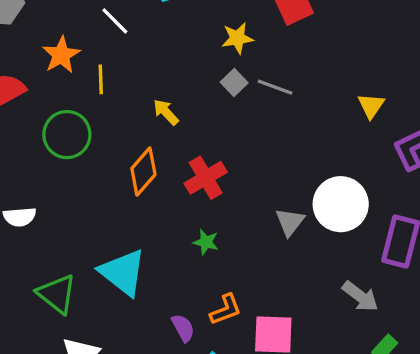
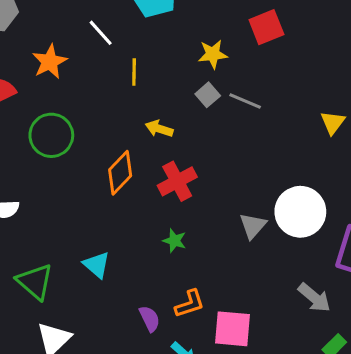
yellow line: (101, 79) -> (134, 72), moved
yellow arrow: (166, 112) -> (159, 129), moved, turned -32
cyan triangle: (123, 272) -> (97, 265), size x0.6

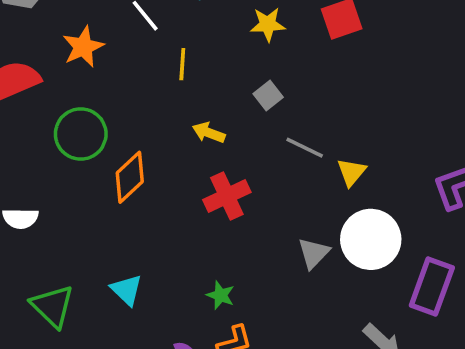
yellow star: (213, 54) -> (268, 24), moved
gray line: (245, 101) -> (305, 148), moved
yellow triangle: (333, 122) -> (351, 172), moved
orange diamond: (120, 173) -> (130, 177), moved
green star: (174, 241) -> (220, 295), moved

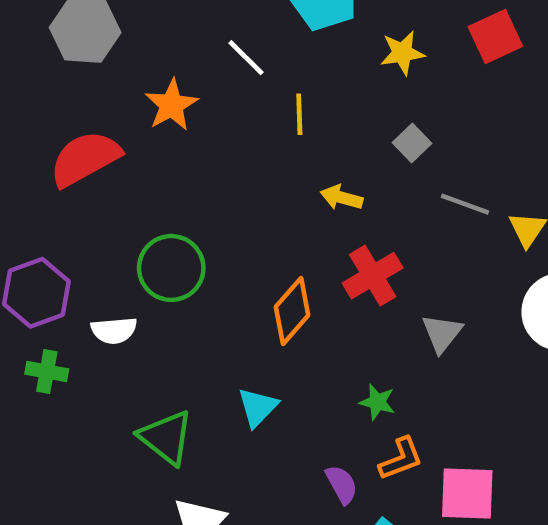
green circle: (81, 134) -> (171, 268), moved
orange diamond: (130, 177) -> (292, 311), moved
gray triangle: (314, 253) -> (442, 333), moved
cyan triangle: (127, 290) -> (258, 407), turned 36

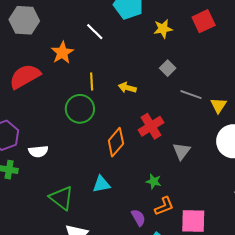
yellow line: (299, 114) -> (92, 81), moved
yellow arrow: (342, 198) -> (127, 88), moved
green circle: (171, 268) -> (80, 109), moved
cyan triangle: (258, 407) -> (101, 184), turned 36

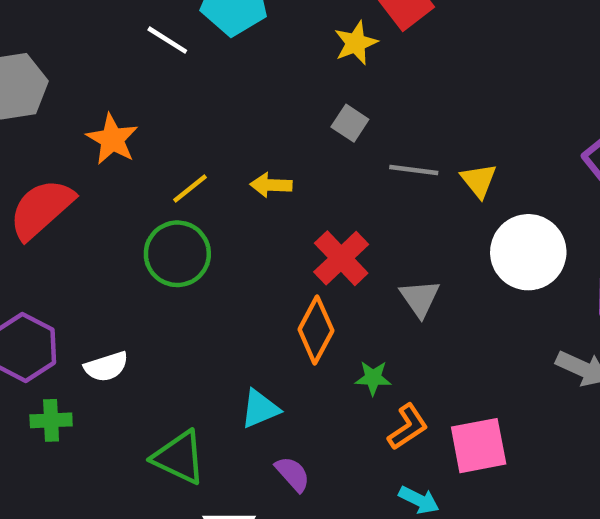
yellow star: (163, 29) -> (356, 43), moved
white line: (95, 32) -> (167, 40), moved
yellow line: (92, 81) -> (190, 188), turned 66
orange diamond: (116, 142) -> (316, 330), moved
purple semicircle: (138, 218) -> (293, 474), moved

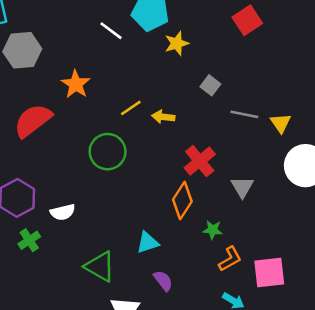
yellow star: (356, 43) -> (177, 43), moved
yellow line: (190, 188) -> (131, 108), moved
green cross: (51, 420) -> (29, 240), turned -35

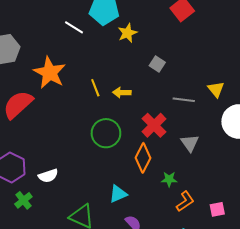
orange star: (76, 84) -> (50, 73), size x1.4
yellow line: (131, 108) -> (95, 88), turned -72
gray line: (244, 114) -> (184, 100), moved
green circle: (108, 152) -> (106, 133), moved
pink square: (269, 273) -> (217, 209), size x0.6

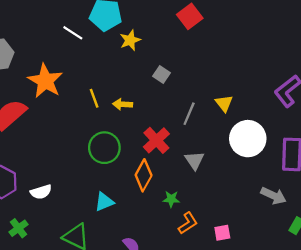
gray line: (184, 100) -> (189, 114), turned -75
cyan triangle: (118, 194) -> (104, 202), moved
green cross: (23, 200) -> (19, 228), moved

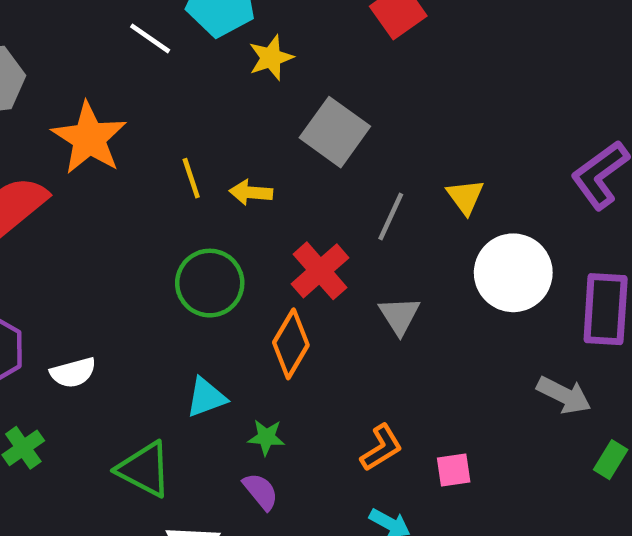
gray square: (161, 74) -> (335, 132), size x1.8
green star: (171, 199) -> (266, 437), moved

